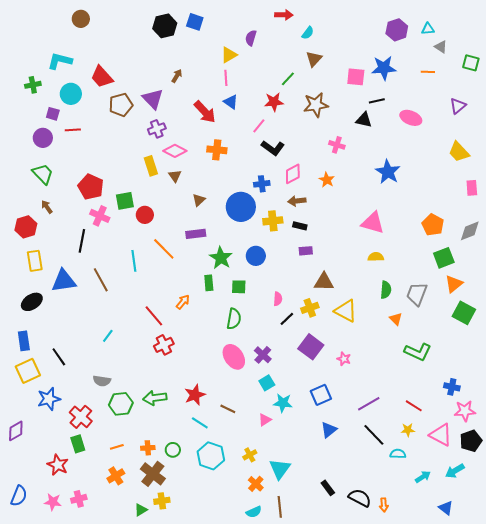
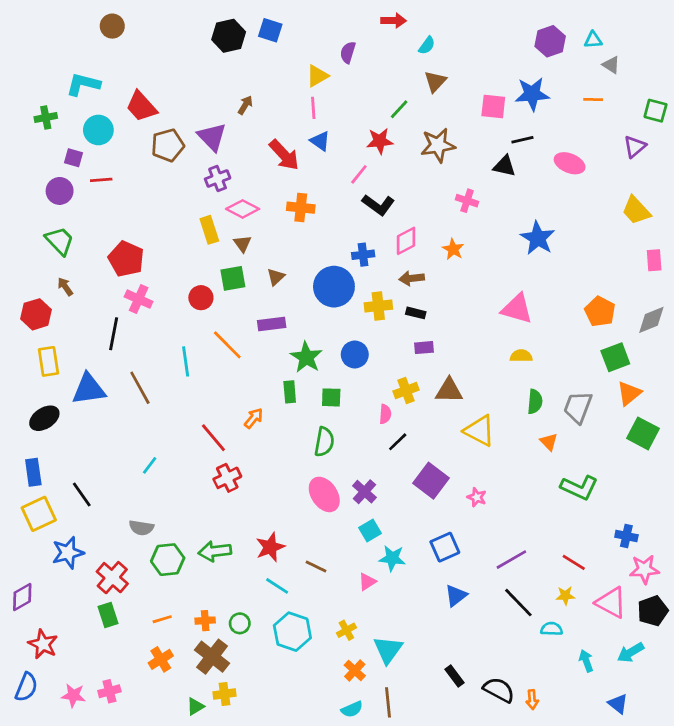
green square: (471, 63) -> (655, 111), moved
green square: (125, 201) -> (233, 278), moved
yellow cross: (310, 308) -> (406, 391), moved
red star: (58, 465) -> (43, 644), moved
cyan arrow: (423, 477) -> (586, 661), turned -77

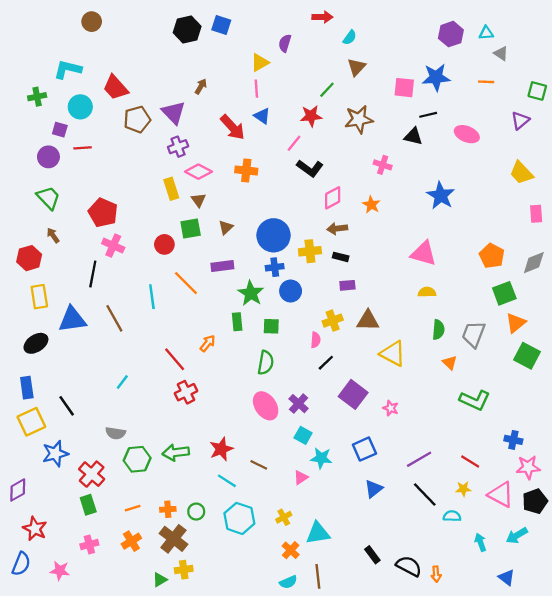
blue cross: (363, 255) -> (275, 267), moved
cyan square: (370, 530) -> (303, 435), turned -30
cyan triangle: (388, 650) -> (318, 533), turned 45
pink cross: (109, 691) -> (89, 545), moved

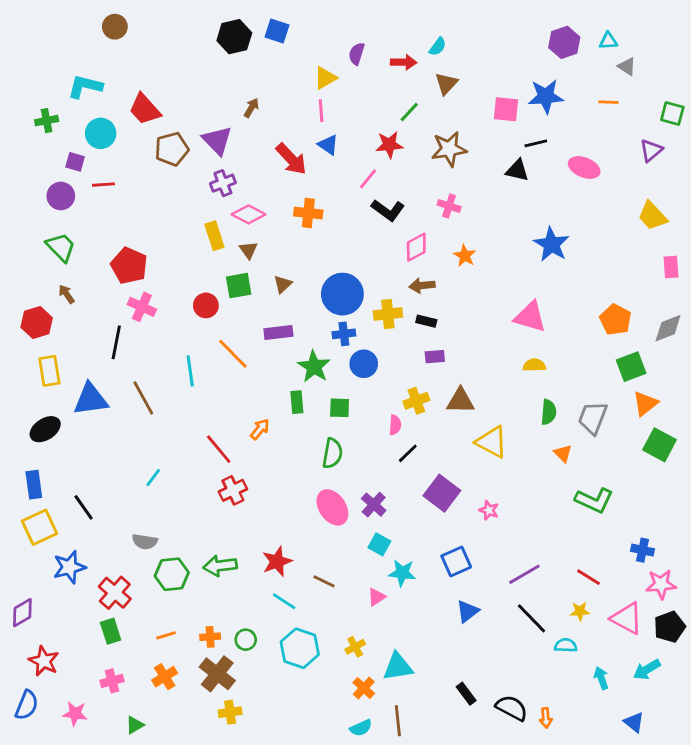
red arrow: (322, 17) -> (404, 62), moved
pink cross: (383, 165) -> (449, 206), moved
green triangle: (160, 580) -> (135, 725), moved

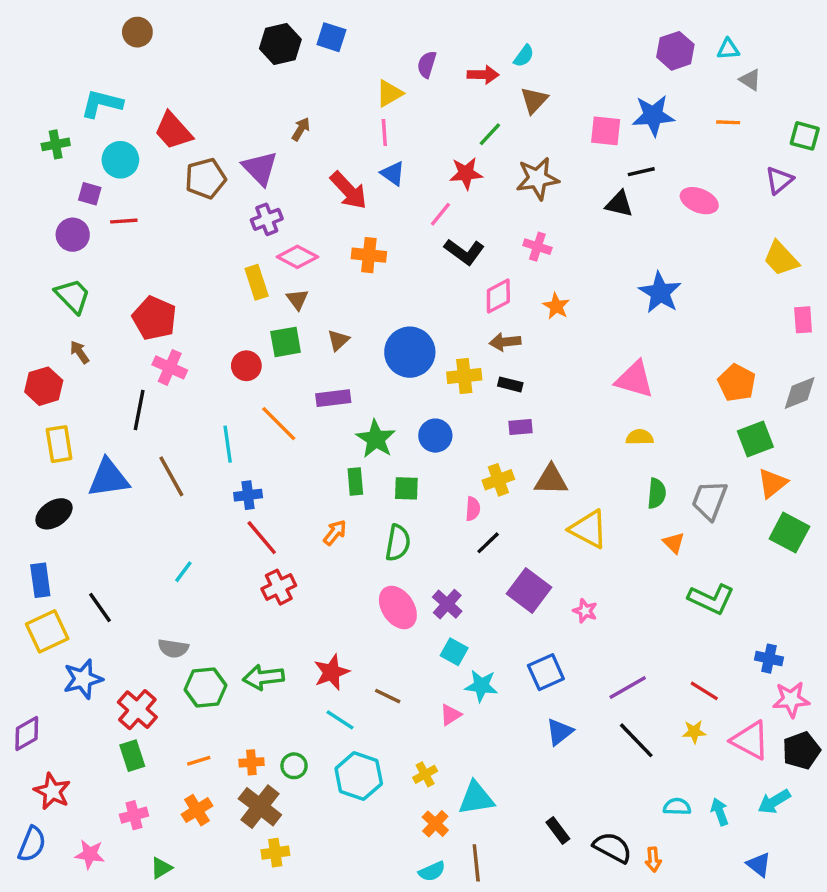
blue cross: (344, 334) -> (248, 495), moved
orange arrow: (260, 429) -> (335, 533), moved
cyan semicircle: (566, 645) -> (677, 807), moved

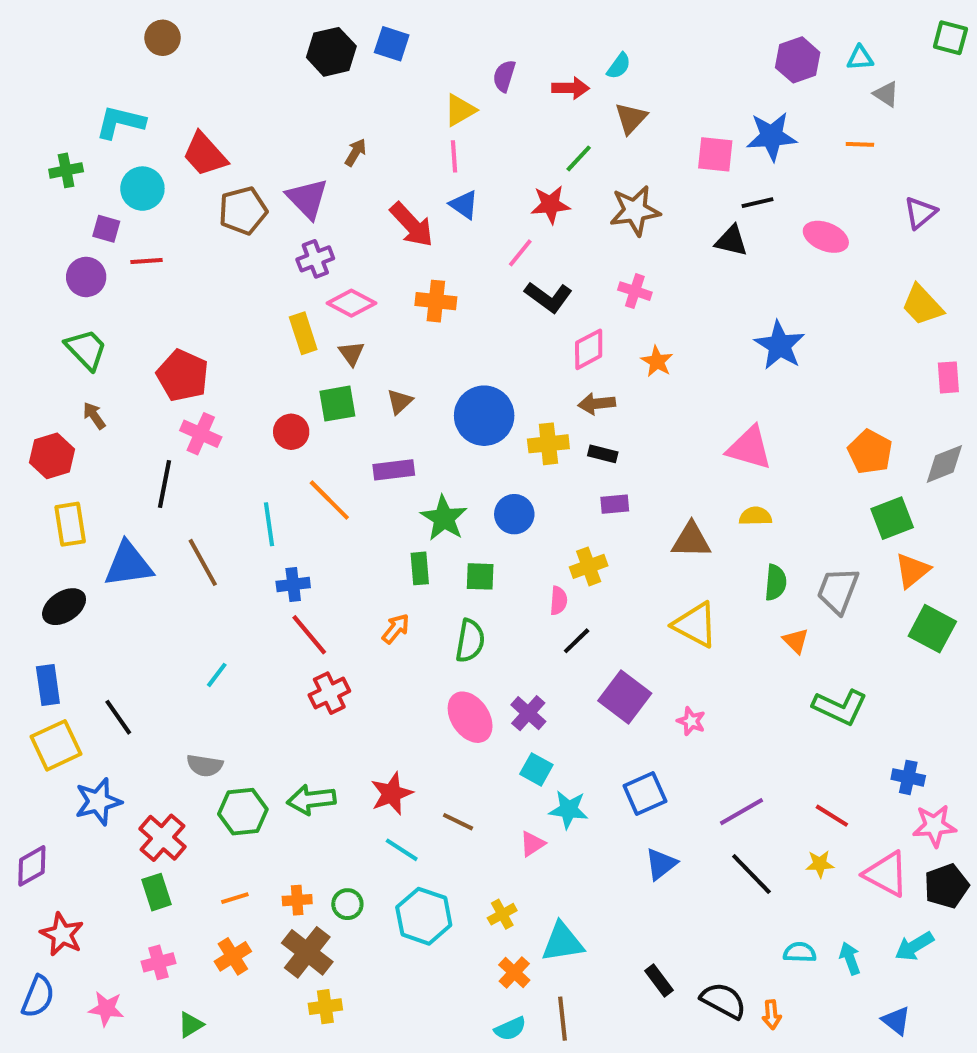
green square: (805, 136) -> (950, 38), moved
brown triangle: (551, 480) -> (691, 540), moved

